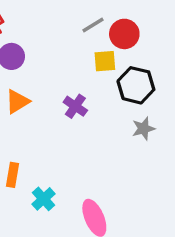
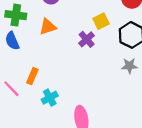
yellow square: (105, 61) -> (101, 21), moved, turned -35

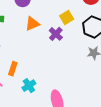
orange triangle: (48, 27) -> (32, 24), moved

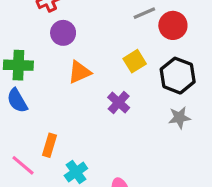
purple cross: (56, 34) -> (119, 103), moved

